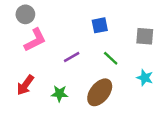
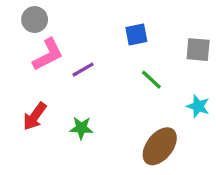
purple line: (72, 57) -> (83, 70), moved
brown ellipse: (100, 92) -> (160, 146), moved

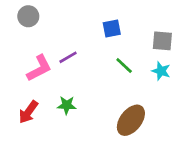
pink L-shape: (48, 55) -> (39, 68), moved
cyan star: (198, 106) -> (161, 71), moved
red arrow: (35, 116) -> (28, 112), moved

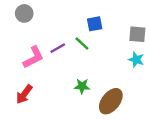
green line: (124, 66) -> (82, 43), moved
green star: (67, 105) -> (82, 86), moved

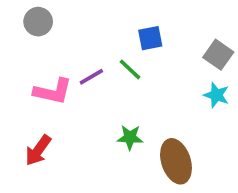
gray square: (137, 34) -> (218, 55), turned 30
pink L-shape: (33, 57) -> (53, 91), turned 40
brown ellipse: (111, 101) -> (176, 161), turned -56

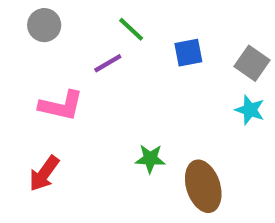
blue square: (150, 38) -> (188, 53), moved
green line: (130, 69) -> (131, 29), moved
purple line: (91, 77) -> (108, 63), moved

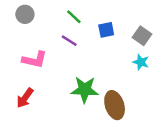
purple line: (108, 63) -> (69, 41), moved, turned 63
green star: (150, 159) -> (85, 90), size x1.6

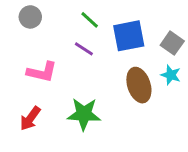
blue square: (106, 30) -> (129, 36), size x1.6
green star: (85, 90) -> (84, 114), moved
brown ellipse: (115, 105) -> (139, 85), moved

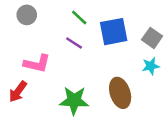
cyan star: (171, 75) -> (151, 66), turned -30
brown ellipse: (139, 85) -> (120, 93), moved
red arrow: (30, 118) -> (18, 92), moved

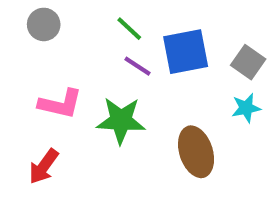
purple line: (74, 43) -> (138, 66), moved
red arrow: (18, 92) -> (44, 166), moved
green star: (74, 101) -> (121, 120), moved

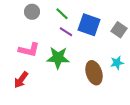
gray circle: (44, 24) -> (32, 12), moved
blue square: (186, 52) -> (89, 25), turned 30
cyan star: (246, 108) -> (117, 63), moved

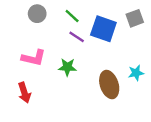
gray square: (119, 30) -> (135, 18), moved, turned 35
green star: (58, 58) -> (67, 67), size x0.7
red arrow: (21, 80) -> (24, 93), turned -54

